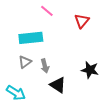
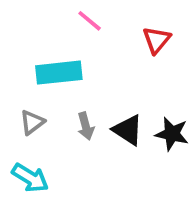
gray triangle: (25, 62) -> (32, 122), moved
black triangle: (58, 85) -> (128, 130), moved

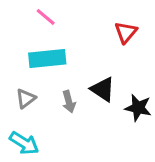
pink line: (90, 21) -> (46, 17), moved
black triangle: (128, 130) -> (103, 89), moved

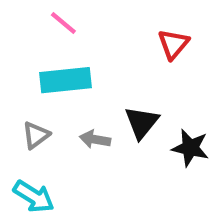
black triangle: (103, 89) -> (142, 122), turned 36
gray arrow: (69, 102) -> (95, 139), turned 115

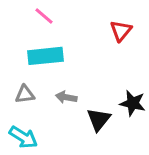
black triangle: (142, 122) -> (99, 119), moved
gray triangle: (36, 135) -> (25, 94), turned 30

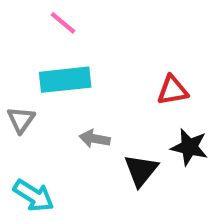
red triangle: (121, 31) -> (173, 90), moved, turned 40
gray triangle: (25, 94) -> (21, 120), moved, turned -48

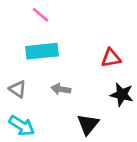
gray triangle: (21, 120) -> (18, 89), moved, turned -30
black triangle: (141, 170) -> (88, 124), moved

